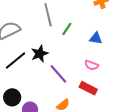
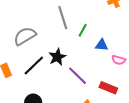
blue triangle: (96, 38) -> (102, 45), moved
pink semicircle: (91, 65) -> (119, 60), moved

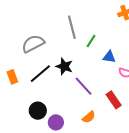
black star: (57, 57) -> (64, 66), turned -30
red rectangle: (108, 88) -> (114, 100), turned 30

